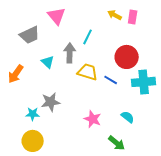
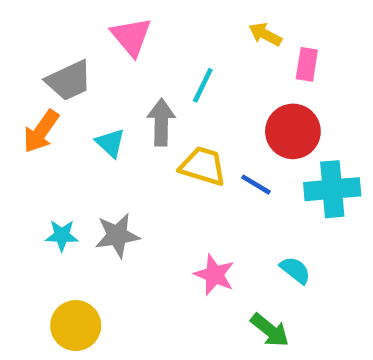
pink rectangle: (133, 17) -> (307, 64), moved
orange arrow: (16, 74) -> (41, 131), moved
cyan star: (33, 114) -> (62, 235), moved

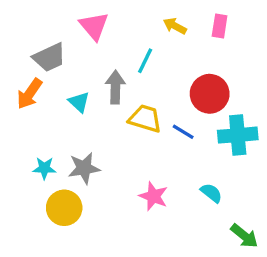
yellow arrow: (265, 34) -> (175, 26), moved
pink rectangle: (307, 64) -> (220, 26), moved
yellow circle: (76, 326) -> (64, 208), moved
green arrow: (270, 330) -> (244, 236), moved

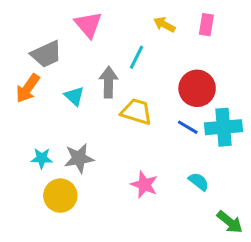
blue line: (183, 132) -> (188, 127), moved

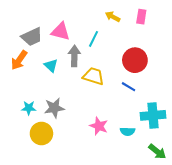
pink triangle: (88, 25) -> (61, 31), moved, turned -36
cyan cross: (224, 127) -> (153, 115), moved
cyan semicircle: (199, 182) -> (128, 131), moved, turned 144

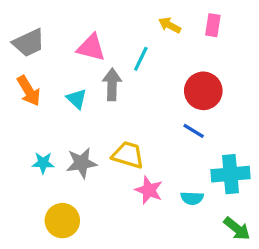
gray trapezoid: (32, 37) -> (29, 43), moved
orange arrow: (19, 60) -> (29, 91), turned -66
yellow trapezoid: (94, 76) -> (128, 155), moved
yellow circle: (41, 133) -> (62, 221), moved

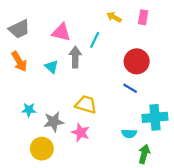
gray star: (82, 163) -> (54, 122), moved
pink star: (149, 190) -> (81, 132), moved
green arrow: (237, 229) -> (144, 154), moved, turned -114

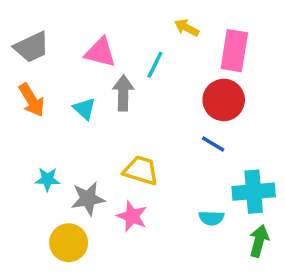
pink rectangle: (143, 17) -> (234, 51), moved, size x1.6
green arrow: (144, 154) -> (259, 241), moved

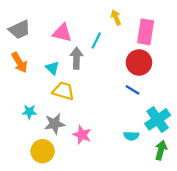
yellow arrow: (187, 28) -> (116, 18), turned 40
yellow trapezoid: (141, 170) -> (63, 91), moved
cyan cross: (254, 192) -> (158, 119), turned -30

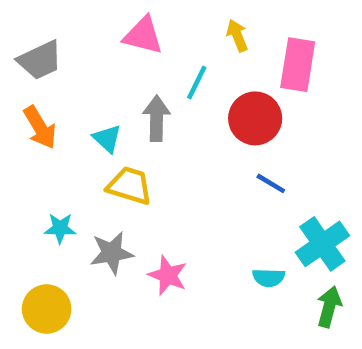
pink triangle: (62, 33) -> (143, 35), moved
red circle: (139, 62) -> (255, 118), moved
yellow circle: (43, 151) -> (47, 309), moved

